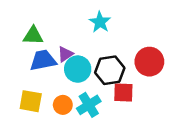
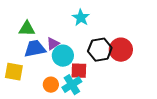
black hexagon: (110, 70) -> (100, 50), moved
red square: (123, 93) -> (79, 71), moved
yellow square: (31, 101) -> (14, 72), moved

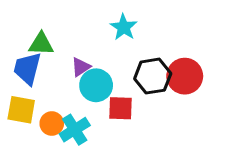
blue trapezoid: (35, 49) -> (27, 68), moved, turned -65
orange circle: (51, 85) -> (52, 124), moved
cyan cross: (72, 85) -> (75, 130), moved

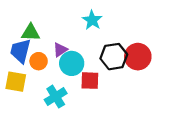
orange circle: (52, 124) -> (39, 61), moved

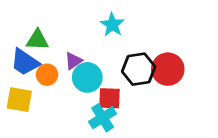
blue trapezoid: (20, 51) -> (25, 62), turned -70
cyan cross: (56, 97) -> (103, 118), moved

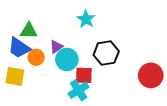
red circle: (168, 69) -> (151, 75), moved

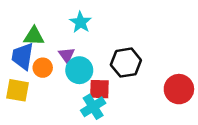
cyan star: (86, 19) -> (81, 22), moved
purple triangle: (56, 47) -> (67, 55), turned -32
blue trapezoid: (19, 48) -> (23, 56), turned 65

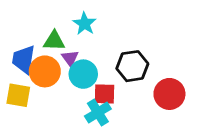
green triangle: (34, 36) -> (54, 41), moved
orange circle: (43, 68) -> (45, 71), size x1.5
red circle: (179, 89) -> (169, 94), moved

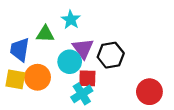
purple triangle: (70, 58) -> (83, 48), moved, size x1.5
orange circle: (45, 71) -> (38, 77), moved
red circle: (169, 94) -> (149, 92), moved

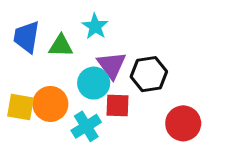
blue trapezoid: (20, 50) -> (26, 37), moved
red circle: (149, 92) -> (183, 123), moved
cyan cross: (82, 94) -> (86, 126), moved

